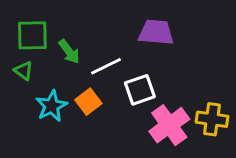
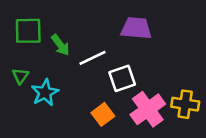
green triangle: (24, 71) -> (20, 76), moved, turned 30
orange square: (88, 102) -> (103, 114), moved

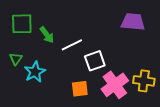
purple trapezoid: (136, 28) -> (133, 22), moved
orange square: (103, 114) -> (80, 89), turned 30

